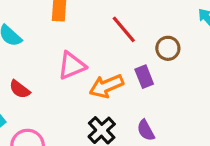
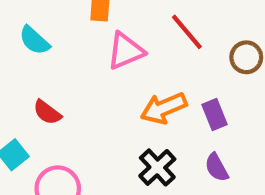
pink triangle: (72, 66) -> (126, 51), moved
purple rectangle: (144, 77) -> (214, 114), moved

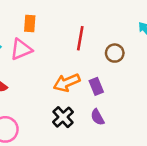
red line: (187, 32) -> (80, 38), turned 50
pink triangle: (126, 51) -> (21, 49), moved

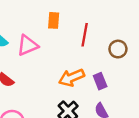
orange rectangle: (30, 24) -> (54, 20), moved

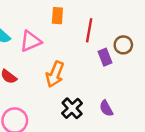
orange arrow: (72, 78) -> (55, 74), moved, turned -45
purple rectangle: (100, 81) -> (105, 57), moved

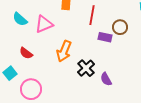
purple rectangle: (105, 57) -> (105, 37), turned -56
black cross: (72, 108) -> (86, 68), moved

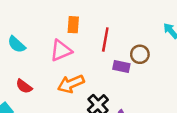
pink triangle: (44, 24) -> (61, 51), moved
orange arrow: (64, 51) -> (71, 84), turned 45

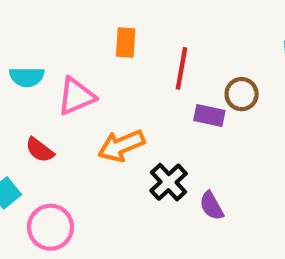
cyan semicircle: (17, 44) -> (27, 77), turned -42
pink triangle: (61, 51) -> (76, 96), moved

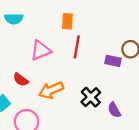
red line: (181, 68) -> (77, 47), moved
cyan semicircle: (27, 77) -> (14, 19), moved
orange arrow: (121, 146) -> (51, 90), moved

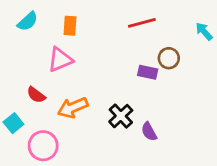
cyan semicircle: (14, 19) -> (28, 21), turned -42
orange rectangle: (67, 21) -> (70, 26), moved
red line: (77, 47) -> (142, 23), moved, turned 65

